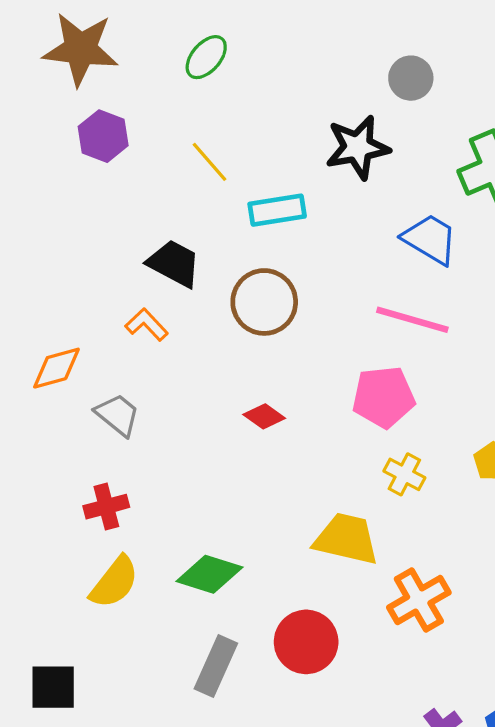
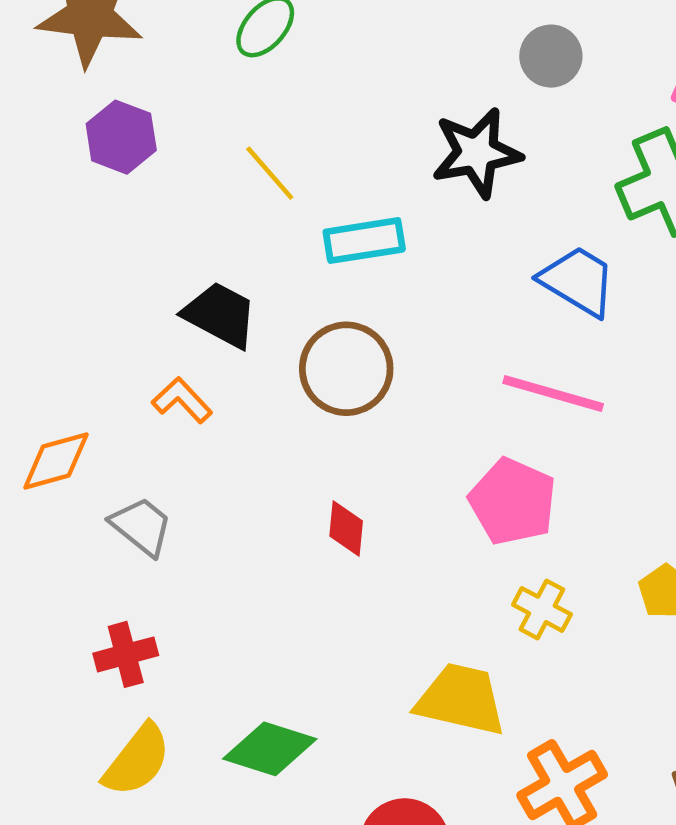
pink pentagon: (383, 397) -> (513, 501), turned 30
red diamond: (264, 416) -> (346, 528), turned 60

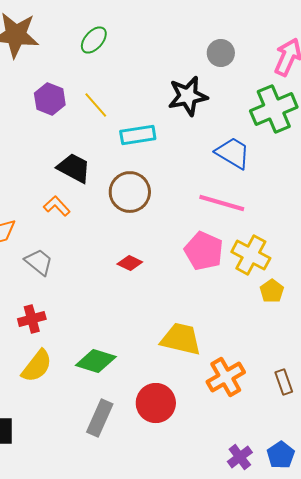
purple hexagon: (121, 137) -> (50, 99), moved
red diamond: (346, 528) -> (130, 263), turned -70
yellow cross: (542, 609) -> (251, 255), moved, size x1.5

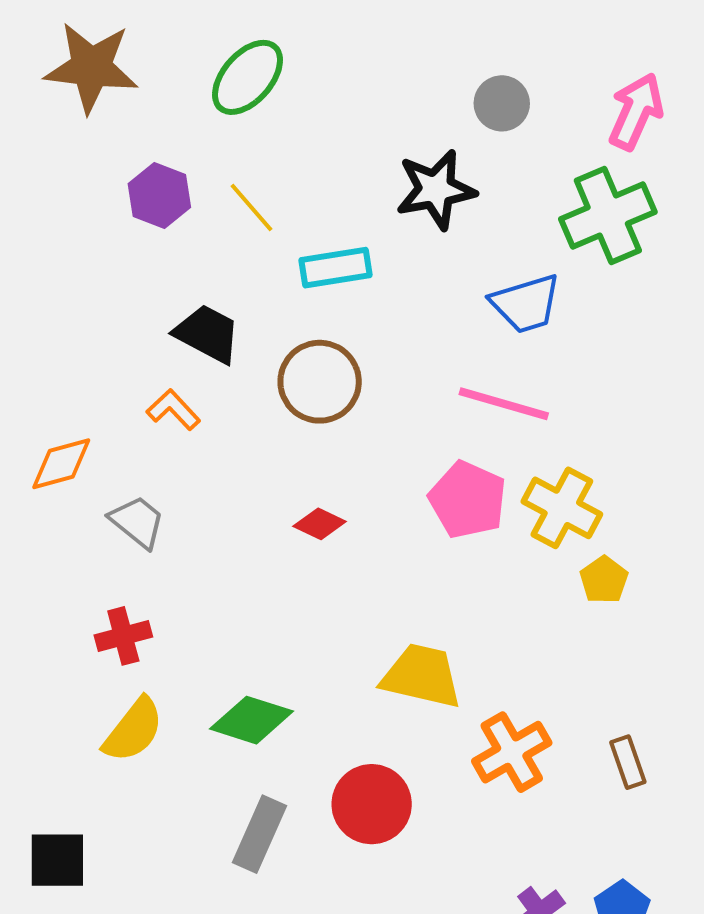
green ellipse: (94, 40) -> (247, 77), size x1.4
blue trapezoid: (233, 153) -> (526, 304), turned 132

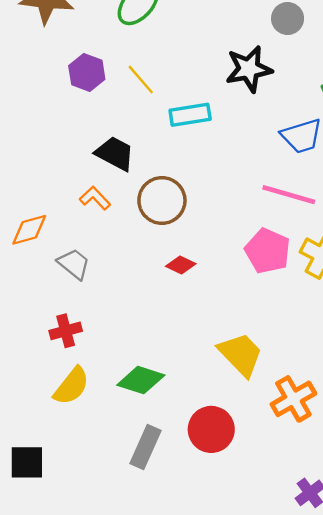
brown circle: (320, 382) -> (162, 200), moved
yellow trapezoid: (422, 676) -> (241, 354), turned 33

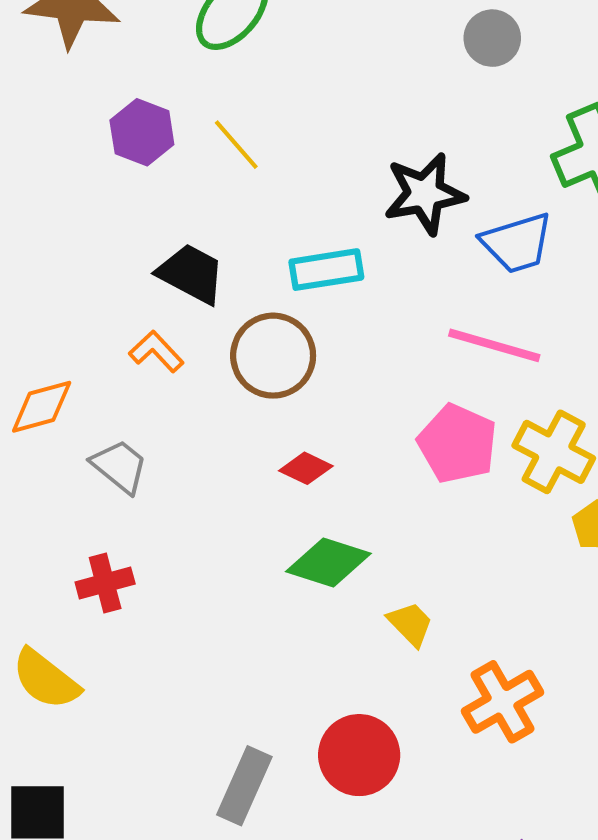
black star: (249, 69) -> (425, 194), moved
cyan rectangle: (190, 115) -> (326, 270), moved
yellow trapezoid: (241, 354) -> (410, 624), size x0.6
green diamond: (141, 380) -> (328, 562), moved
yellow semicircle: (72, 386) -> (46, 679), moved, turned 90

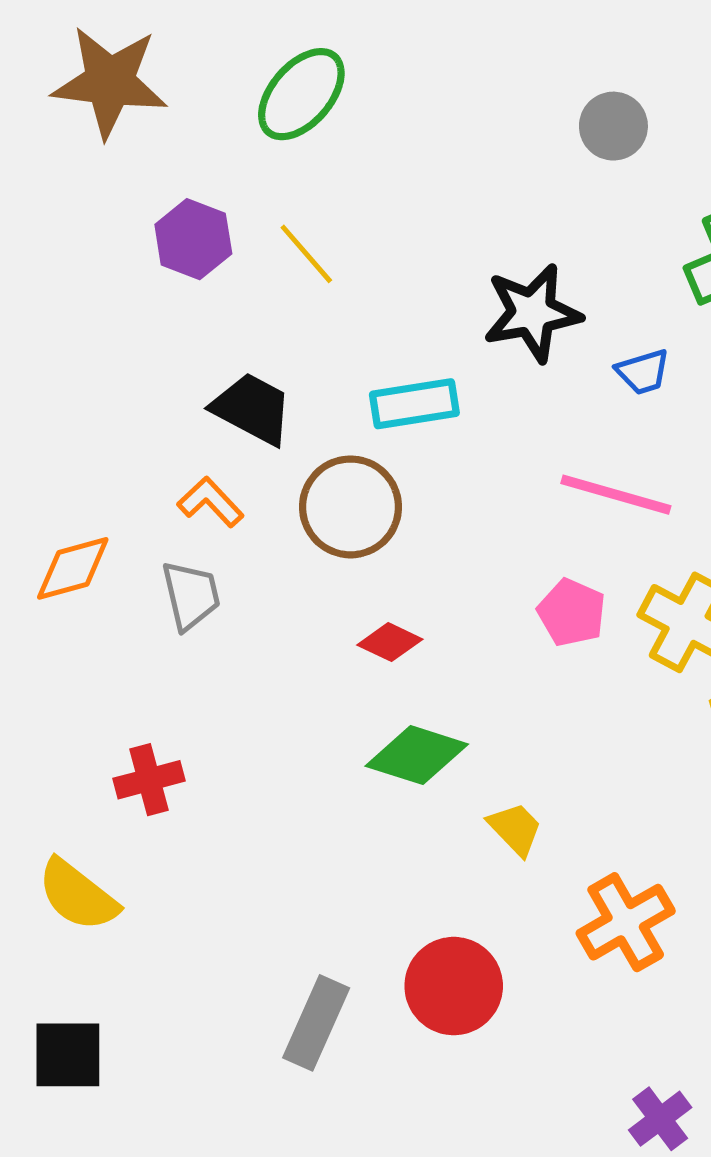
blue trapezoid: (517, 243) -> (643, 372), size x0.6
pink pentagon: (457, 444) -> (572, 613), size x0.7
gray trapezoid: (119, 466) -> (191, 595), moved, turned 38

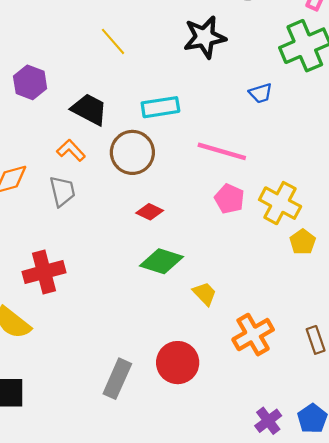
purple hexagon: (193, 239) -> (30, 82), moved
black star: (532, 313) -> (205, 37), moved
pink line: (616, 495) -> (222, 151), moved
red cross: (149, 780) -> (44, 272), size x1.4

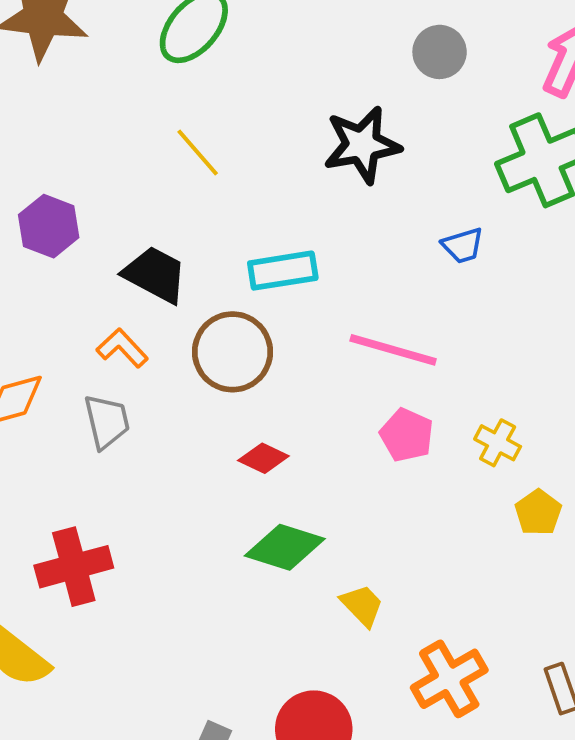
yellow cross: (280, 203) -> (498, 443), size x0.6

